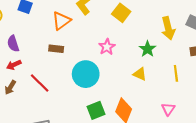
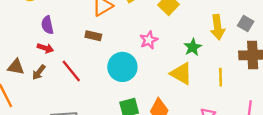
red arrow: (14, 65) -> (45, 48), turned -144
yellow triangle: (140, 74) -> (181, 74), size x1.5

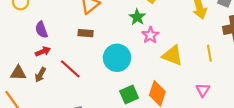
pink star: (149, 40) -> (150, 35), moved
green star: (193, 47) -> (137, 17), moved
red arrow: (45, 48) -> (43, 51), turned -32

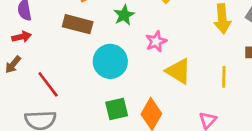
green star: (137, 17) -> (124, 15), moved
brown rectangle: (86, 33) -> (78, 24), size x1.5
red line: (70, 69) -> (48, 84), moved

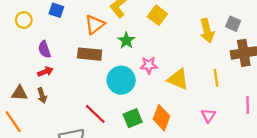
pink star: (156, 41) -> (149, 65), moved, turned 30
brown arrow: (13, 65) -> (42, 95), turned -48
red line: (48, 84) -> (95, 114), moved

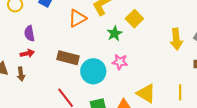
green star: (126, 41) -> (115, 33), moved
brown rectangle: (90, 54) -> (68, 58), moved
yellow line: (216, 78) -> (180, 92), moved
yellow triangle: (178, 79) -> (146, 93), moved

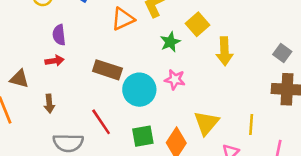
yellow arrow: (176, 39) -> (224, 51), moved
brown arrow: (21, 74) -> (49, 104), moved
yellow triangle: (146, 93) -> (206, 123), turned 35

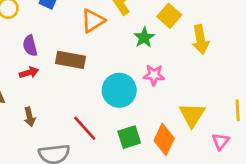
brown rectangle: (107, 70) -> (70, 60), moved

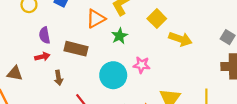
green star: (144, 38) -> (119, 36), moved
yellow arrow: (201, 40) -> (180, 39), turned -65
brown arrow: (30, 117) -> (58, 78), moved

